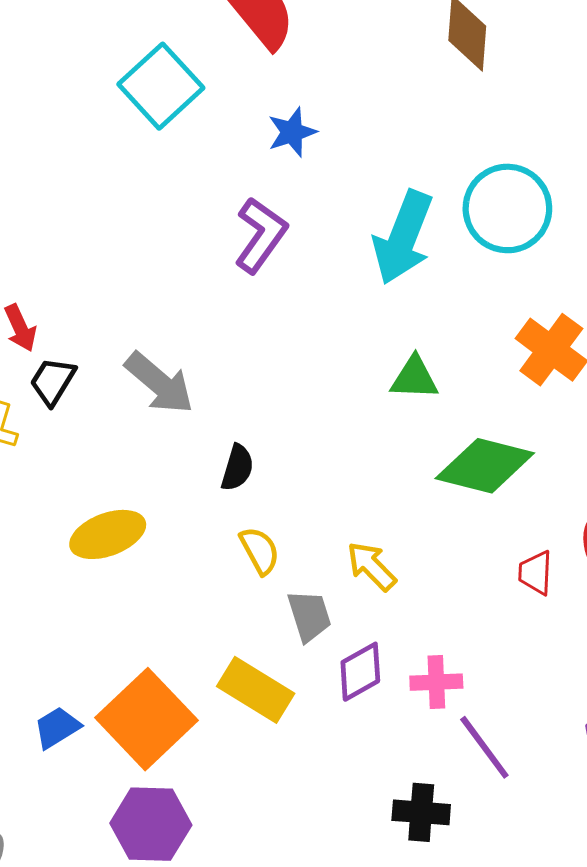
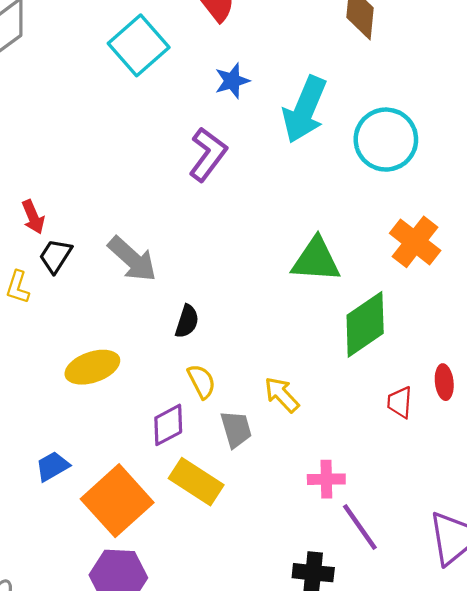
cyan arrow: (403, 238) -> (305, 110), moved
green triangle: (414, 378) -> (316, 260), size x1.4
green diamond: (485, 466) -> (365, 324), turned -50
purple diamond: (360, 672) -> (168, 425), moved
blue trapezoid: (57, 728) -> (53, 466), moved

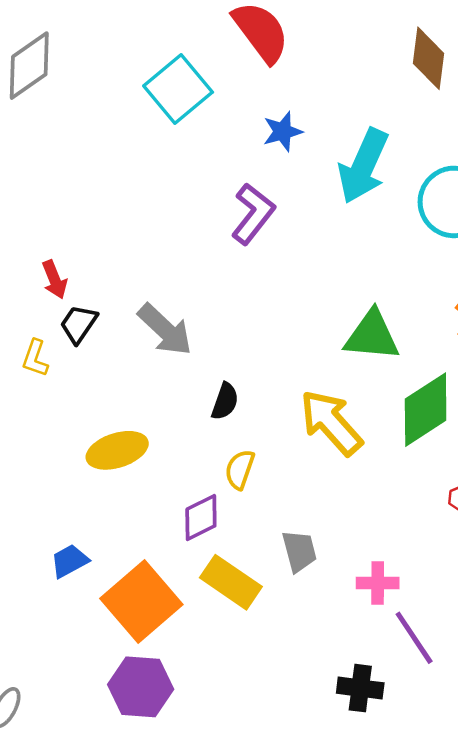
yellow semicircle: (202, 381) -> (240, 469), turned -135
yellow arrow: (282, 395) -> (331, 423), moved, size x1.6
gray trapezoid: (236, 429) -> (299, 551), moved

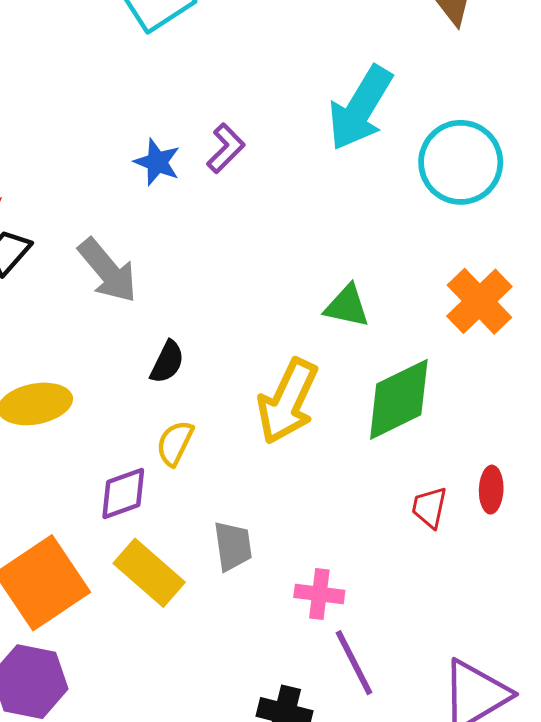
blue star: (282, 132) -> (157, 162), moved, turned 30
purple L-shape: (253, 214) -> (226, 148), size x0.7
green triangle: (372, 336) -> (347, 306), size x0.7
yellow arrow: (331, 423) -> (287, 401), turned -120

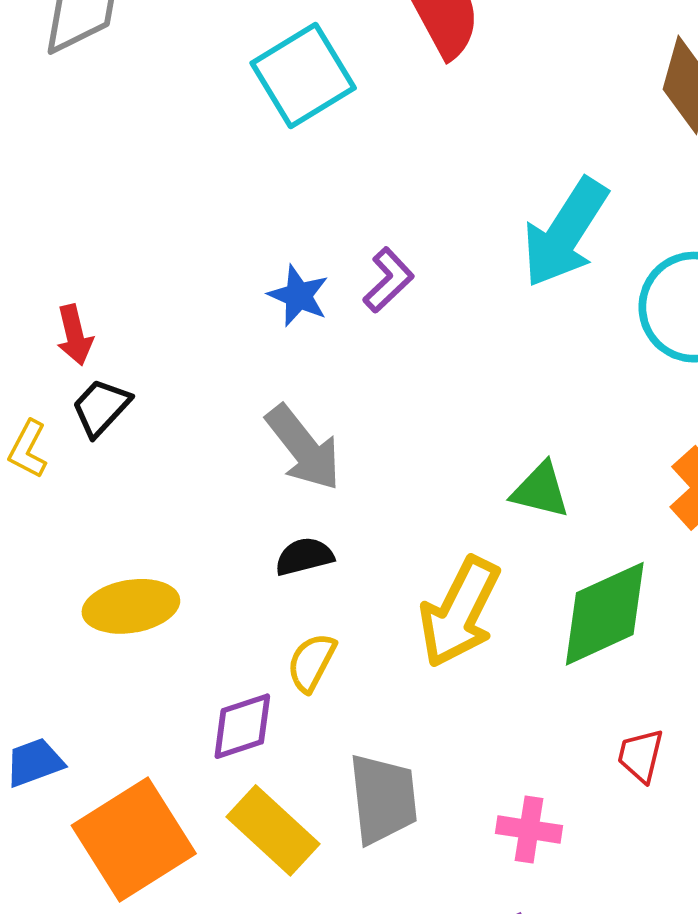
gray arrow: (108, 271) -> (303, 448), moved
black semicircle: (167, 362) -> (304, 556), turned -132
gray trapezoid: (233, 546) -> (383, 799), size x1.4
pink cross: (319, 594) -> (529, 830), moved

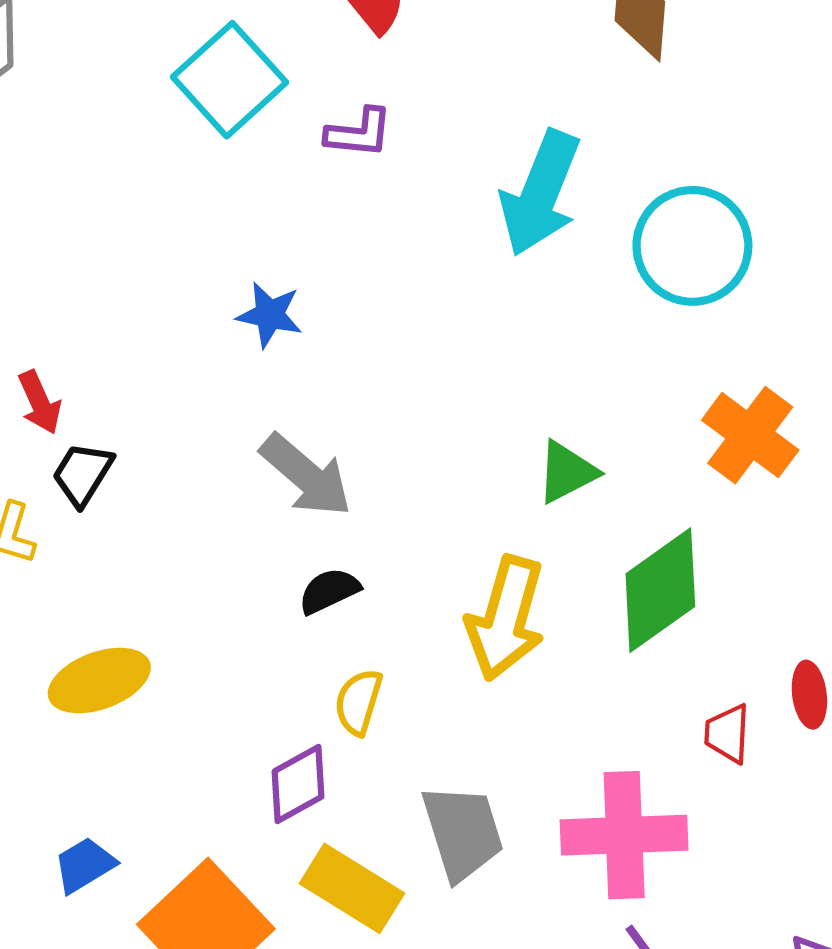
purple L-shape: (388, 280) -> (359, 133), moved, turned 60
green triangle: (540, 490) -> (567, 472), turned -30
yellow ellipse: (131, 606) -> (99, 681), moved
pink cross: (529, 830) -> (624, 835), size x1.8

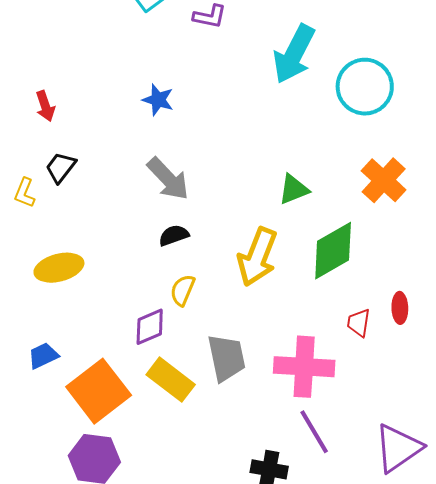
red arrow: (40, 402) -> (45, 106), moved

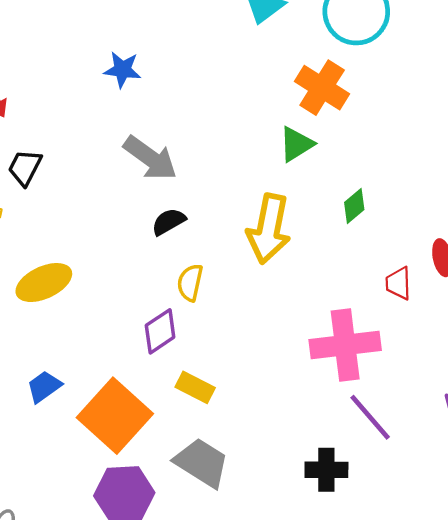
orange cross: (384, 180) -> (322, 88), moved
green diamond: (333, 251) -> (354, 206), size x0.5
gray trapezoid: (227, 358) -> (202, 463), moved, turned -36
yellow rectangle: (171, 380) -> (195, 387), size x0.7

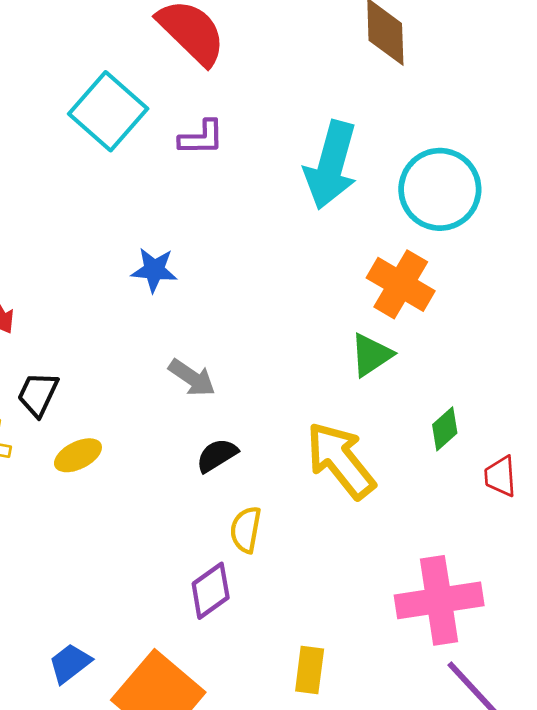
gray arrow: (150, 158) -> (192, 378), size x0.7
yellow arrow: (269, 229) -> (341, 460), turned 132
yellow ellipse: (44, 283) -> (78, 455), moved, size x0.7
red trapezoid: (398, 283) -> (500, 476), moved
yellow rectangle: (195, 387) -> (310, 670), moved, turned 72

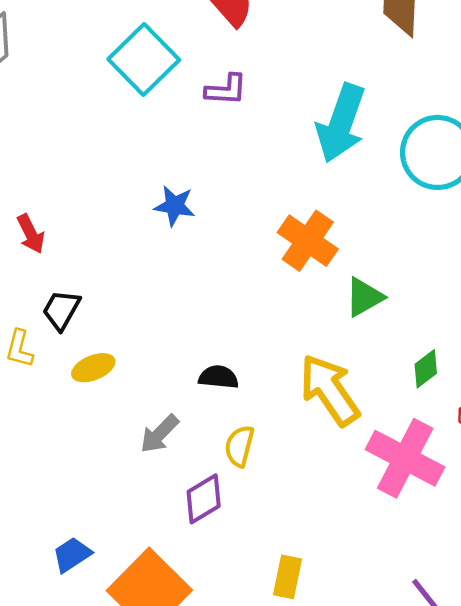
orange cross: (401, 284) -> (308, 241), moved
gray arrow: (192, 378) -> (160, 434), moved, turned 96
black semicircle: (217, 455) -> (218, 377), turned 33
pink cross: (439, 600) -> (405, 458), moved, turned 32

